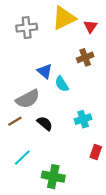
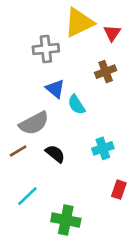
gray cross: (27, 28) -> (46, 49), moved

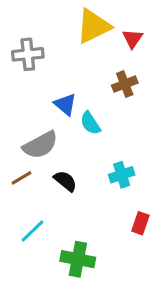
gray cross: (46, 49) -> (28, 54), moved

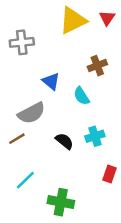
red triangle: (133, 39) -> (107, 18), moved
cyan semicircle: (90, 123) -> (81, 96), moved
black semicircle: (65, 181) -> (64, 141), moved

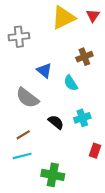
gray semicircle: (32, 113) -> (27, 98), turned 65
brown line: (17, 139) -> (23, 135), moved
cyan line: (25, 180) -> (22, 156), turned 30

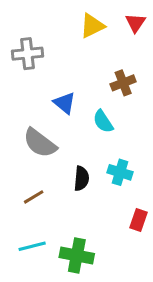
yellow triangle: (63, 18) -> (92, 26), size x0.7
cyan cross: (82, 118) -> (120, 172), turned 35
black semicircle: (56, 122) -> (81, 178), turned 56
cyan line: (22, 156) -> (32, 246), moved

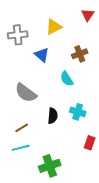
yellow triangle: (92, 26) -> (54, 27), moved
blue triangle: (65, 103) -> (42, 55), moved
cyan line: (32, 246) -> (21, 148), moved
green cross: (77, 256) -> (50, 166), turned -30

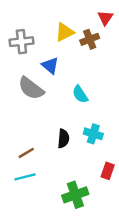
brown cross: (80, 54) -> (90, 39), moved
gray semicircle: (26, 93) -> (31, 88), moved
green cross: (50, 166) -> (75, 195), moved

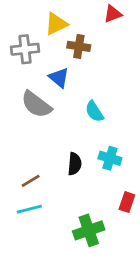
red triangle: (105, 18) -> (113, 14), moved, turned 35
yellow triangle: (65, 32) -> (56, 24), moved
brown cross: (90, 39) -> (79, 46), moved, turned 30

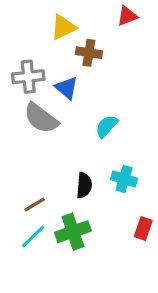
gray cross: (25, 49) -> (28, 77), moved
cyan semicircle: (94, 112) -> (107, 126), turned 75
cyan line: (29, 209) -> (33, 236), turned -30
green cross: (89, 230) -> (73, 232), moved

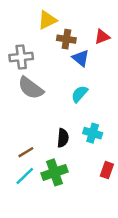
red triangle: (127, 16) -> (102, 37), moved
blue triangle: (67, 88) -> (81, 58), moved

